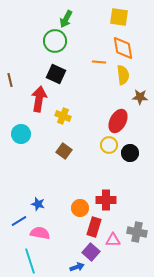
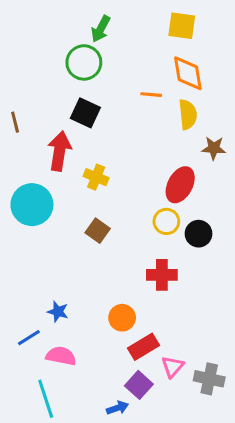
cyan circle: (21, 134) -> (32, 205), size x1.4
red cross: (106, 200) -> (162, 275), moved
red rectangle: (94, 227) -> (143, 347), turned 42
gray cross: (137, 232) -> (209, 379), moved
pink triangle: (113, 240) -> (173, 367), turned -49

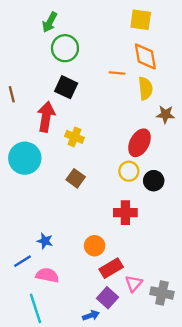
green arrow: (101, 29) -> (50, 22), moved

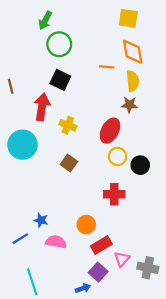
brown star: (166, 114) -> (129, 105), moved
red ellipse: (139, 143) -> (110, 131), moved
pink semicircle: (47, 275) -> (56, 242), moved

